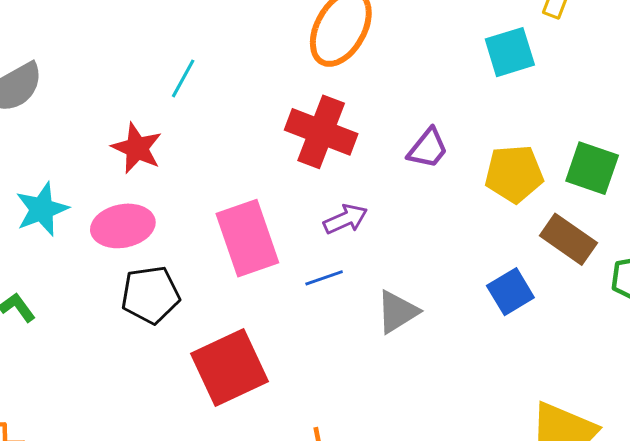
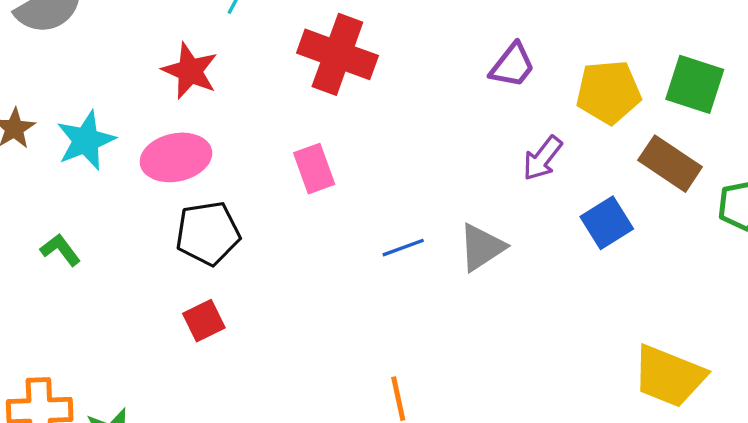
red cross: (321, 132) -> (337, 54), moved
purple arrow: (345, 219) -> (542, 158), moved, turned 153
pink rectangle: (247, 238) -> (314, 169), size x0.6
blue line: (324, 278) -> (403, 248), moved
red square: (229, 368) -> (204, 321), moved, size x0.5

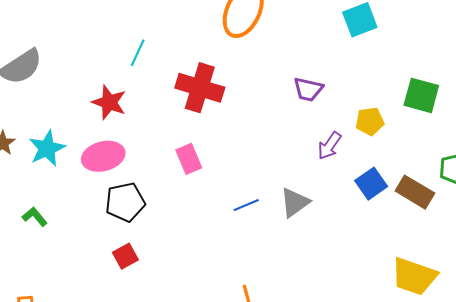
purple trapezoid: (512, 66) -> (308, 89), turned 68
yellow pentagon: (608, 92) -> (370, 121), moved, size x0.7
brown rectangle: (670, 164) -> (415, 192), moved

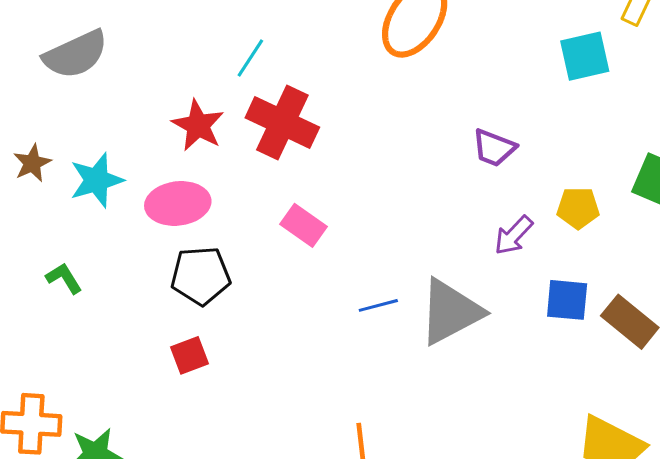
red cross: (200, 88) -> (282, 123), moved
pink rectangle: (189, 159) -> (303, 225), turned -40
blue square: (371, 184) -> (567, 300), turned 32
gray triangle: (295, 202) -> (450, 312), size x1.5

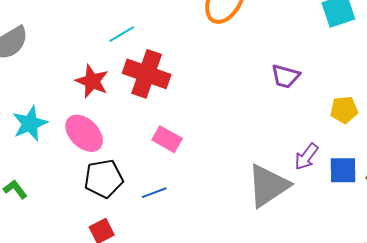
cyan line: (250, 58) -> (122, 34), turned 32
pink ellipse: (178, 203) -> (84, 133), turned 57
purple arrow: (514, 235) -> (306, 157), moved
blue line: (378, 305) -> (154, 193), moved

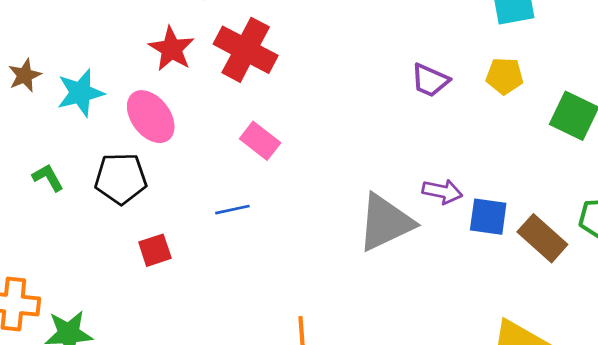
yellow pentagon: (344, 110) -> (505, 76), moved
purple arrow: (306, 157) -> (442, 191), turned -124
black pentagon: (104, 179) -> (121, 178), moved

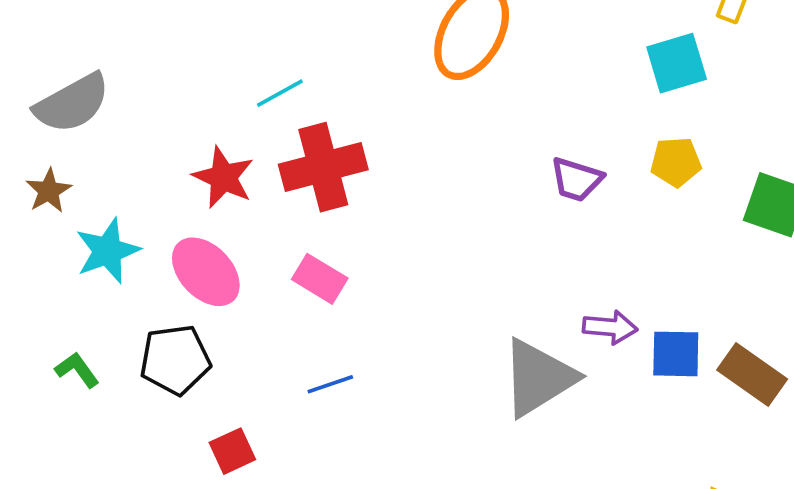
red cross: (246, 50) -> (323, 167), turned -36
brown star: (25, 75) -> (49, 191), moved
pink rectangle: (260, 141) -> (320, 279), moved

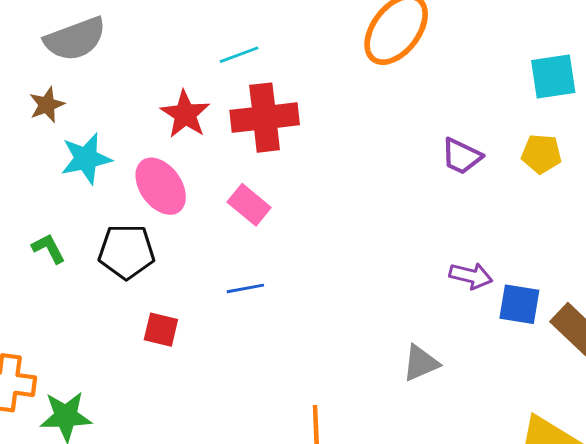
gray triangle: (538, 378) -> (421, 363), moved, size x0.6
red square: (232, 451) -> (161, 330), turned 30

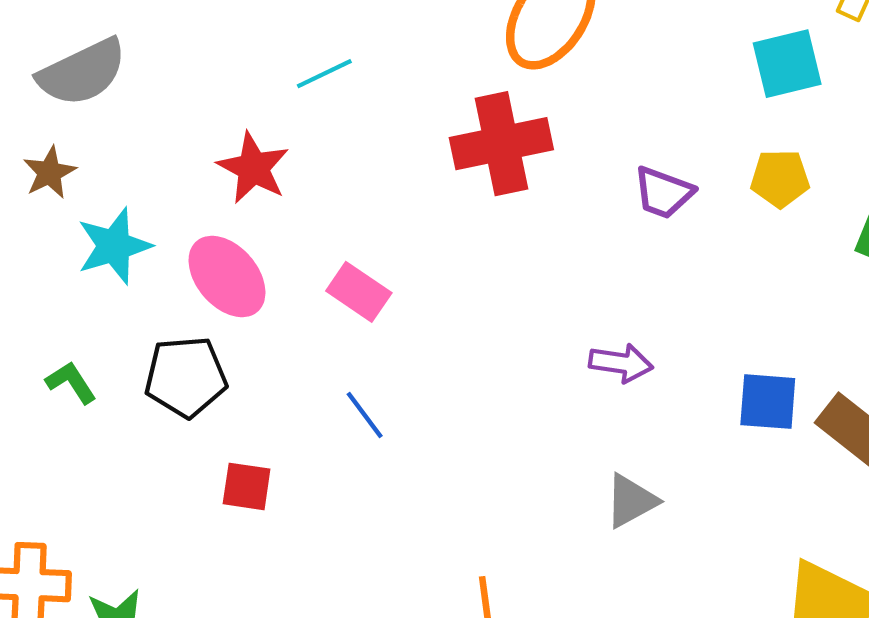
red cross: (265, 118) -> (501, 144), moved
purple arrow: (471, 276) -> (621, 363), moved
blue line: (245, 288) -> (365, 415), turned 69

